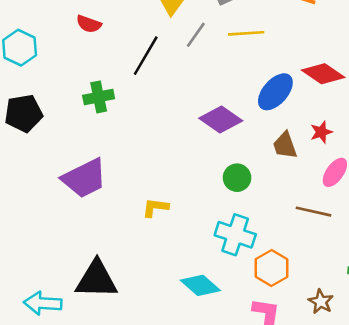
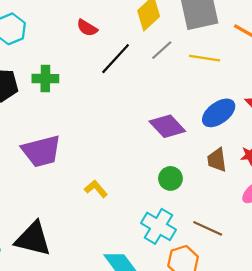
red semicircle: (89, 24) -> (87, 28), moved
green cross: (99, 97) -> (45, 79), moved
yellow L-shape: (155, 208) -> (96, 189), turned 30
brown line: (313, 212) -> (208, 228), moved

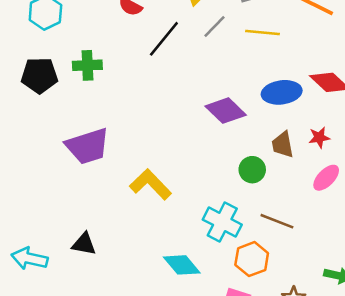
blue ellipse: (219, 113) -> (282, 92), turned 32
green circle: (170, 178) -> (252, 170), moved
yellow L-shape: (96, 189) -> (151, 184), size x1.6
black triangle: (33, 239) -> (84, 244), size x0.6

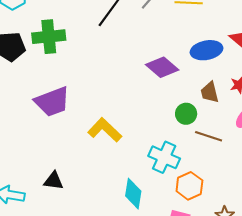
green cross: (87, 65) -> (49, 37), size x1.4
brown line: (277, 221) -> (209, 136), moved
cyan diamond: (182, 265) -> (133, 194), turned 52

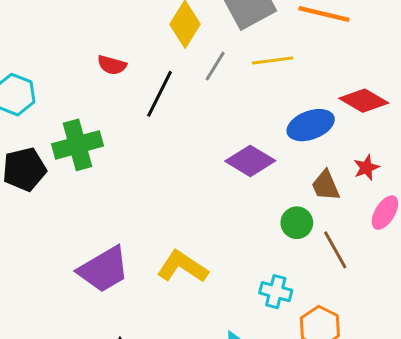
purple trapezoid: (52, 102) -> (104, 270), moved
brown line: (209, 136) -> (335, 250), turned 52
cyan cross: (164, 157) -> (276, 292), size x0.7

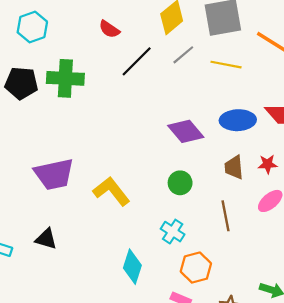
green circle: (297, 223) -> (180, 183), moved

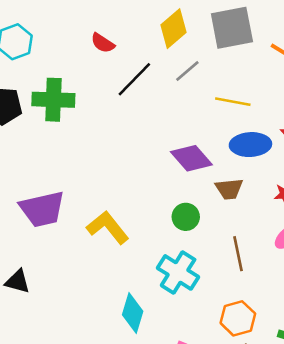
yellow line: (226, 65) -> (233, 102), moved
brown trapezoid: (234, 167) -> (229, 189), moved, turned -90
cyan cross: (173, 232) -> (178, 272), size x1.5
black triangle: (46, 239) -> (18, 281), moved
orange hexagon: (196, 268) -> (238, 318), moved

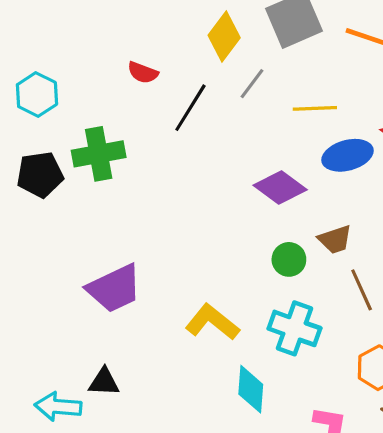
brown trapezoid: (229, 189) -> (335, 239), moved
yellow L-shape: (108, 227) -> (212, 322), moved

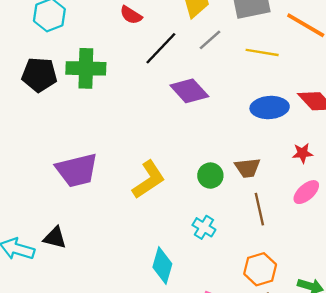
yellow line: (315, 108) -> (262, 52), moved
purple diamond: (280, 188) -> (189, 91), moved
yellow L-shape: (212, 322) -> (149, 180), moved, turned 96
cyan cross: (295, 328) -> (204, 227), size x0.6

